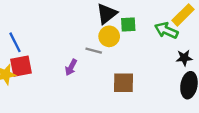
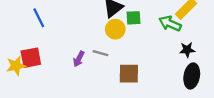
blue line: (15, 42) -> (39, 18), moved
gray line: (94, 51) -> (100, 53), moved

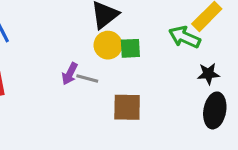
green square: (134, 18) -> (130, 48), moved
purple arrow: (79, 59) -> (70, 74), moved

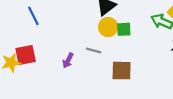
purple arrow: (70, 74) -> (68, 61), moved

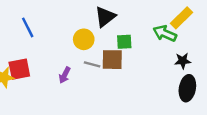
yellow circle: (108, 27) -> (84, 39), moved
brown square: (122, 71) -> (112, 60), moved

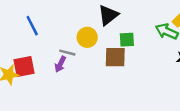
gray line: (92, 64) -> (67, 53), moved
purple arrow: (65, 75) -> (60, 64), moved

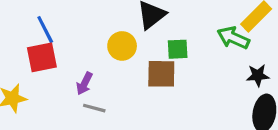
gray line: (67, 53) -> (94, 108), moved
red square: (24, 67) -> (42, 57), moved

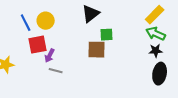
green arrow: (233, 38) -> (156, 34), moved
yellow circle: (122, 46) -> (46, 21), moved
red square: (42, 57) -> (38, 45), moved

